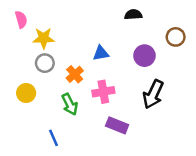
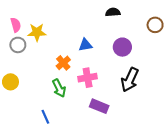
pink semicircle: (21, 19) -> (16, 25), moved
brown circle: (176, 37) -> (155, 25), moved
gray circle: (45, 63) -> (18, 45), moved
yellow circle: (26, 93) -> (10, 82), moved

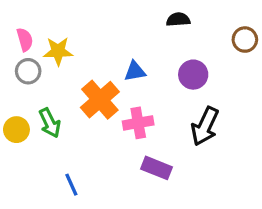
orange cross: (63, 63) -> (100, 100), size x1.6
green arrow: (59, 88) -> (50, 123), moved

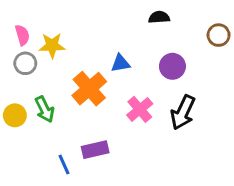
pink cross: (138, 123) -> (140, 109), moved, turned -30
purple rectangle: (157, 168) -> (95, 150), moved, turned -35

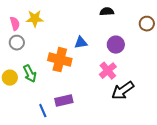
yellow star: (52, 45) -> (35, 19), moved
orange cross: (89, 89) -> (60, 60), turned -35
pink cross: (140, 109) -> (108, 71), moved
black arrow: (183, 112) -> (123, 91), moved, turned 30

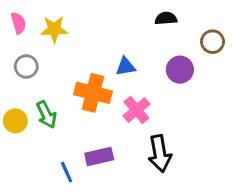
pink semicircle: (15, 24) -> (18, 23), moved
brown circle: (147, 24) -> (213, 42), moved
pink cross: (108, 71) -> (136, 110), moved
black arrow: (123, 91) -> (160, 153), moved, turned -65

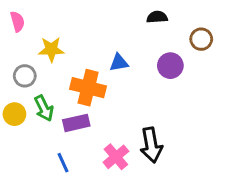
yellow star: (54, 29) -> (51, 49), moved
gray circle: (26, 67) -> (25, 76), moved
pink cross: (136, 110) -> (116, 157), moved
purple rectangle: (99, 157) -> (76, 123), moved

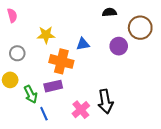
brown circle: (201, 39) -> (140, 28), size x1.5
yellow star: (51, 49) -> (46, 35), moved
green arrow: (44, 108) -> (31, 94), moved

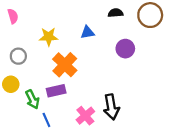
brown circle: (140, 28) -> (150, 15), moved
blue triangle: (83, 44) -> (87, 32), moved
orange cross: (61, 61) -> (65, 65), turned 30

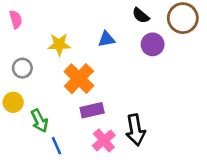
black semicircle: (116, 13) -> (141, 15), turned -136
purple circle: (125, 49) -> (153, 44), moved
purple rectangle: (56, 91) -> (92, 110), moved

